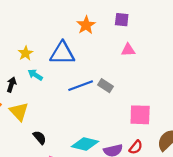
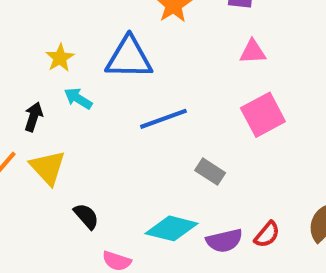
gray rectangle: (105, 86) -> (210, 172), moved
pink square: (140, 115) -> (263, 115), moved, turned -30

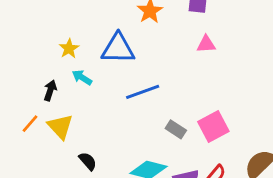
pink square: (263, 115) -> (213, 127), moved

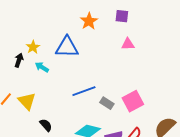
black arrow: (50, 90) -> (19, 60), moved
blue line: (143, 92) -> (84, 91), moved

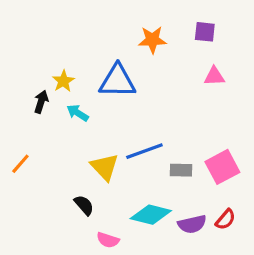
orange star: (89, 21) -> (152, 40), turned 30
yellow triangle: (27, 101) -> (105, 167), moved
gray rectangle: (107, 103) -> (181, 170), turned -32

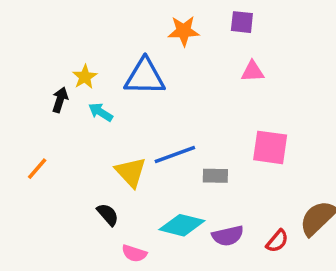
pink square: (222, 167) -> (270, 147), moved, turned 36
red semicircle: (226, 219) -> (277, 241), moved

